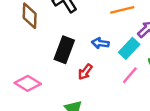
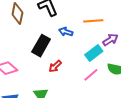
blue arrow: (100, 43) -> (66, 32), moved

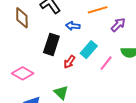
cyan rectangle: (94, 53) -> (89, 50), moved

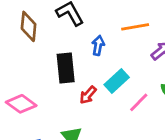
blue arrow: (73, 26) -> (98, 45), turned 88
black rectangle: (51, 44) -> (66, 68), turned -30

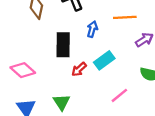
pink line: (139, 102) -> (119, 95), moved

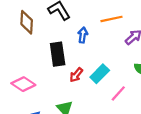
cyan rectangle: (104, 60) -> (100, 74), moved

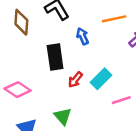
blue arrow: (83, 35) -> (83, 36), turned -32
pink line: (118, 93) -> (121, 100), turned 30

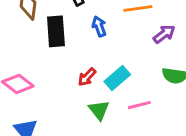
black rectangle: (55, 57) -> (56, 31), moved
green triangle: (63, 116) -> (99, 110), moved

